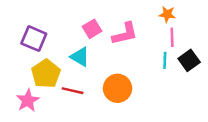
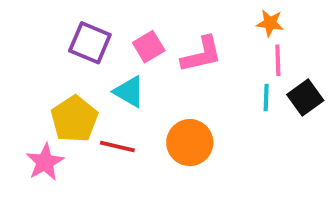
purple square: (34, 39) -> (90, 43), moved

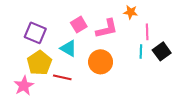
orange star: (270, 23) -> (131, 12), moved
purple square: (90, 43) -> (35, 33), moved
orange circle: (190, 143) -> (101, 62), moved

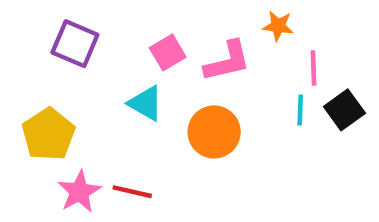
purple square: (35, 33) -> (75, 44), moved
yellow pentagon: (39, 63) -> (48, 134), moved
red line: (62, 77) -> (132, 192), moved
pink star: (24, 86) -> (79, 192), moved

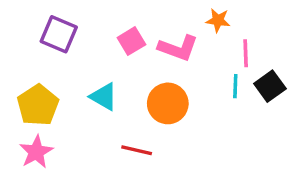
pink L-shape: (227, 61) -> (178, 48), turned 33
cyan triangle: (146, 103) -> (104, 97), moved
pink star: (79, 192) -> (36, 152), moved
red line: (132, 192) -> (137, 150), moved

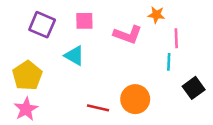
pink square: (131, 41) -> (84, 21), moved, turned 30
black square: (270, 86) -> (194, 88), moved
cyan triangle: (104, 97) -> (74, 56), moved
orange circle: (168, 103) -> (135, 99), moved

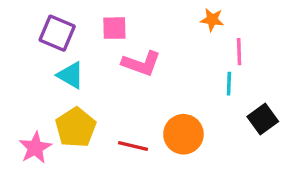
pink L-shape: (128, 35) -> (141, 63), moved
cyan triangle: (74, 56) -> (71, 75), moved
yellow pentagon: (27, 76) -> (76, 127), moved

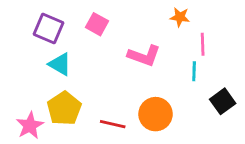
pink square: (114, 28) -> (97, 24), turned 30
pink L-shape: (141, 63) -> (144, 56), moved

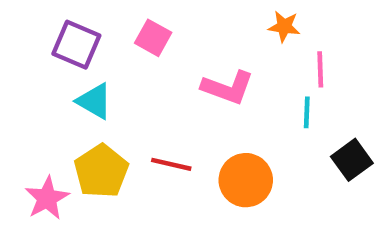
red line: (113, 124) -> (171, 164), moved

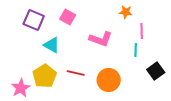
cyan triangle: (94, 101) -> (52, 45), moved

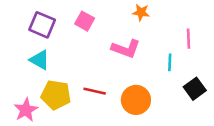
orange star: (126, 12) -> (141, 12), moved
pink line: (142, 31) -> (188, 39), moved
cyan triangle: (52, 45) -> (40, 60), moved
yellow pentagon: (45, 76) -> (56, 95), turned -30

